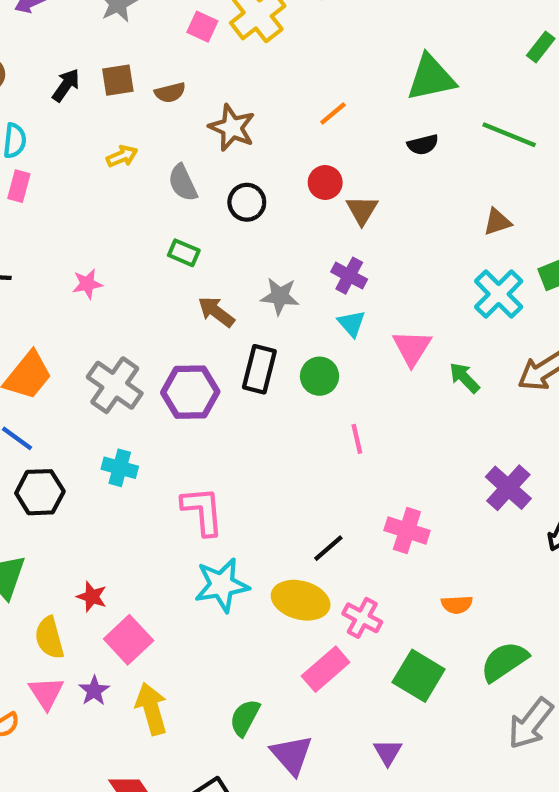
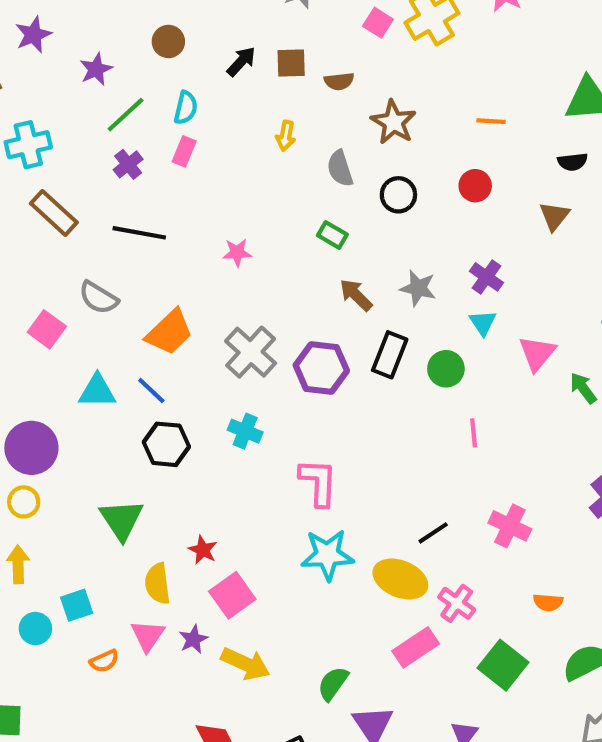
orange line: (333, 113) -> (491, 121), turned 36
yellow arrow: (122, 156) -> (286, 136), turned 116
brown triangle: (362, 210) -> (554, 216), moved
yellow arrow: (151, 709) -> (246, 664), turned 123

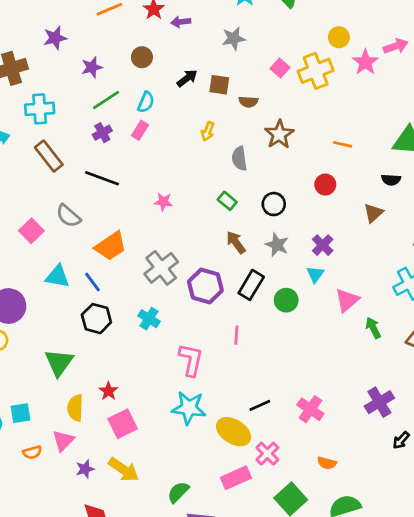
black circle: (398, 195) -> (274, 204), moved
pink line: (474, 433) -> (236, 335), moved
purple star: (193, 639) -> (85, 469), moved

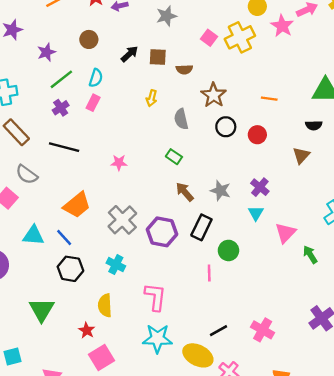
black circle: (274, 204) -> (226, 127), moved
gray semicircle: (68, 216) -> (27, 174), moved
green circle: (286, 300) -> (228, 250), moved
pink line: (236, 335) -> (209, 273), moved
yellow semicircle: (75, 408) -> (105, 305), moved

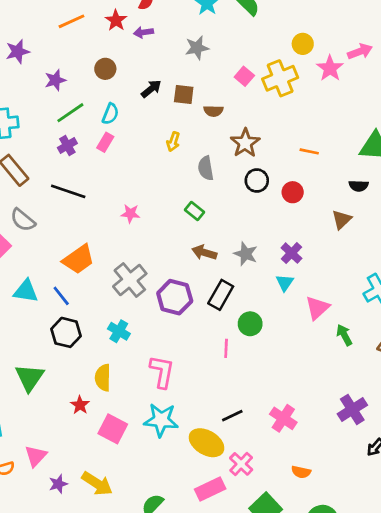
brown arrow: (185, 192) -> (204, 253), turned -36
pink square: (102, 358) -> (113, 429), moved, turned -35

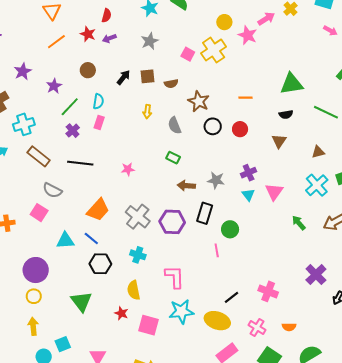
purple cross: (291, 253) -> (249, 173), turned 35
pink triangle: (317, 308) -> (274, 192), moved
pink cross: (241, 464) -> (257, 327), moved

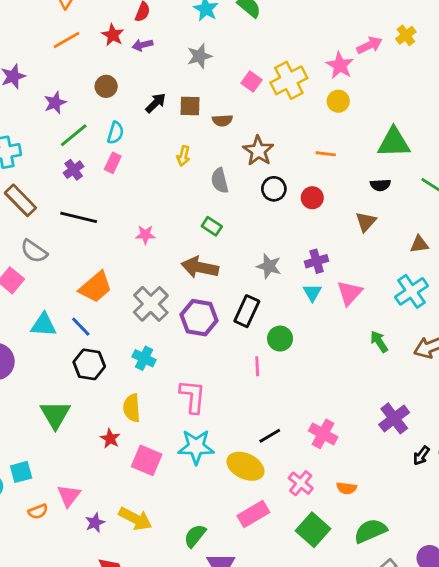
yellow circle: (224, 22) -> (338, 101), moved
brown arrow: (186, 186) -> (200, 267), moved, size x1.4

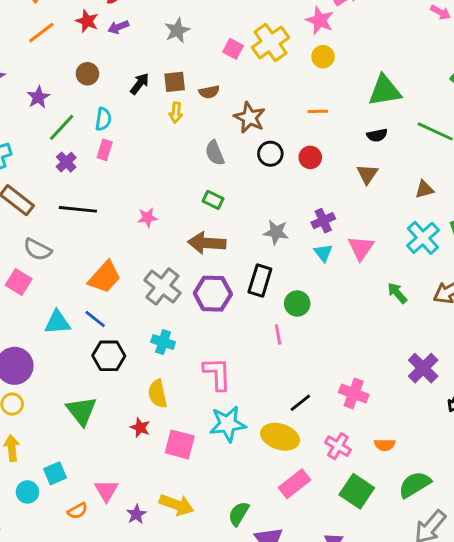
yellow arrow: (183, 156) -> (176, 113), moved

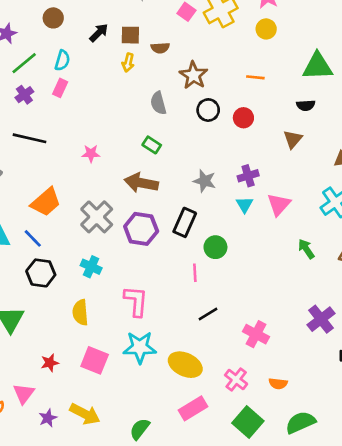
black line: (300, 403) -> (208, 314), moved
red star: (140, 428) -> (50, 363), moved, turned 30

